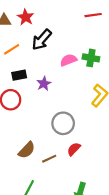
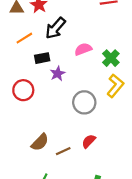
green cross: (91, 58) -> (111, 58), moved, turned 35
black rectangle: (19, 75) -> (42, 58), moved
gray circle: (63, 123) -> (84, 102), moved

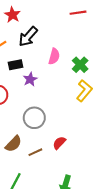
pink semicircle: (83, 49) -> (54, 56), turned 126
gray circle: (84, 102) -> (34, 118), moved

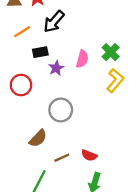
pink semicircle: (54, 56) -> (82, 59), moved
red semicircle: (59, 143) -> (89, 155), moved, turned -112
brown line: (35, 152) -> (62, 158), moved

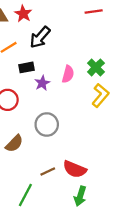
brown semicircle: (38, 138) -> (14, 144), moved
red semicircle: (89, 155) -> (75, 169), size x1.5

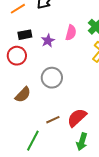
black rectangle: (27, 67) -> (25, 35), moved
red semicircle: (75, 169) -> (77, 118), turned 115

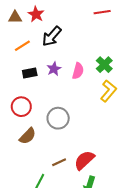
purple star: (48, 41) -> (54, 69), moved
red circle: (17, 56) -> (21, 107), moved

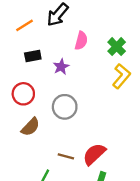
purple star: (54, 69) -> (61, 67), moved
pink semicircle: (78, 71) -> (81, 41), moved
brown line: (59, 162) -> (66, 156), turned 40

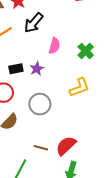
black rectangle: (33, 56) -> (16, 69), moved
yellow L-shape: (121, 76) -> (79, 87), moved, turned 30

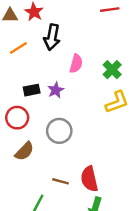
black arrow: (34, 23) -> (52, 37), turned -30
yellow L-shape: (79, 87) -> (117, 102), moved
red semicircle: (66, 146) -> (89, 179), turned -60

